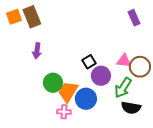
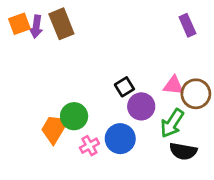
brown rectangle: (32, 17) -> (61, 24), moved
purple arrow: (37, 51) -> (36, 27), moved
orange trapezoid: (68, 92) -> (54, 129), moved
pink cross: (64, 112) -> (89, 146), moved, turned -32

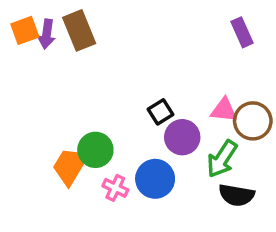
pink cross: (89, 146) -> (115, 188), turned -36

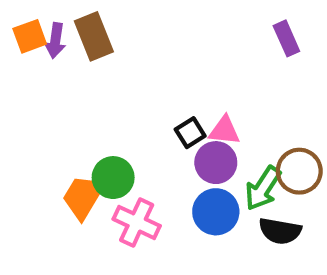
pink triangle: (224, 110) -> (224, 130), moved
brown circle: (253, 121) -> (299, 171), moved
blue circle: (155, 179) -> (216, 212), moved
pink cross: (115, 188) -> (137, 222), size x1.5

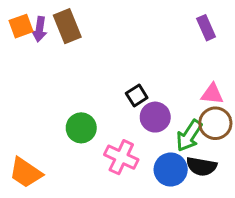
pink triangle: (224, 130) -> (212, 94), moved
orange trapezoid: (83, 197) -> (26, 173), moved, turned -87
blue circle: (216, 212) -> (171, 170), moved
pink cross: (137, 222) -> (121, 157), moved

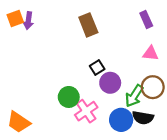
brown rectangle: (67, 26) -> (88, 25), moved
pink triangle: (212, 94) -> (151, 53), moved
green circle: (81, 128) -> (69, 97), moved
pink cross: (121, 157) -> (86, 111), turned 30

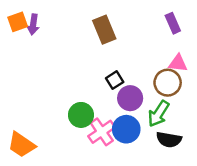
brown circle: (153, 87) -> (168, 83), moved
blue circle: (121, 120) -> (126, 129), moved

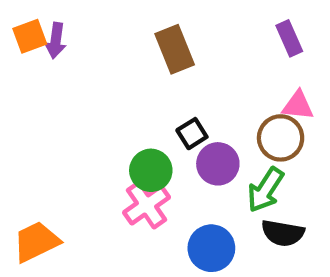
green circle: (81, 115) -> (151, 170), moved
blue circle: (126, 129) -> (211, 248), moved
pink cross: (102, 132) -> (147, 205), moved
orange trapezoid: (22, 145) -> (36, 242), turned 120

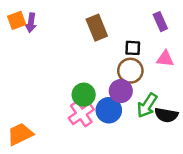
black square: (192, 134) -> (133, 48), moved, turned 35
brown circle: (281, 138) -> (130, 71), moved
black semicircle: (283, 233) -> (166, 115), moved
blue circle: (211, 248) -> (109, 110), moved

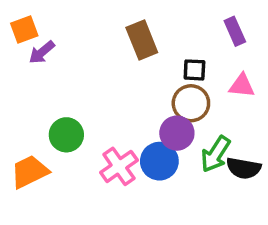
purple arrow: (31, 23) -> (42, 52), moved, turned 42
green circle: (84, 95) -> (66, 135), moved
orange trapezoid: (20, 134) -> (29, 172), moved

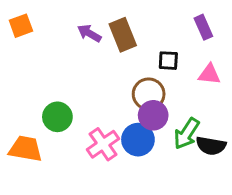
purple arrow: (42, 52) -> (89, 33), moved, turned 70
brown circle: (191, 103) -> (149, 94), moved
orange trapezoid: (29, 172) -> (26, 149), turned 36

